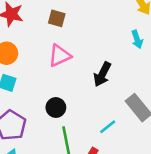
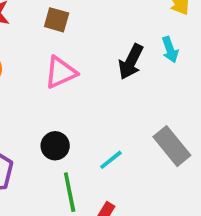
black arrow: (102, 74) -> (131, 62), moved
cyan line: (108, 127) -> (111, 160), moved

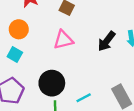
black circle: (55, 146) -> (52, 83), size x1.5

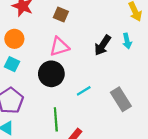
black circle: (52, 83) -> (51, 74), moved
cyan line: (84, 98) -> (84, 91), moved

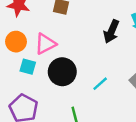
pink triangle: (59, 47) -> (45, 44), moved
cyan square: (12, 64) -> (28, 67), moved

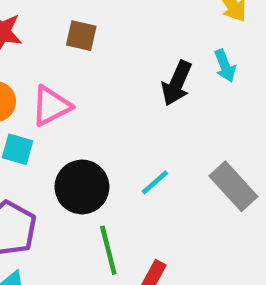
black circle: (62, 72) -> (82, 187), moved

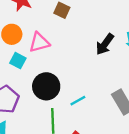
cyan line: (155, 182) -> (78, 101), moved

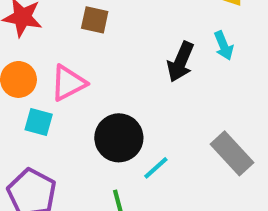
black circle: (46, 86) -> (119, 138), moved

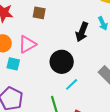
black circle: (119, 138) -> (62, 62), moved

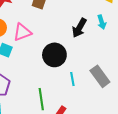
cyan line: (72, 84) -> (72, 79), moved, turned -64

